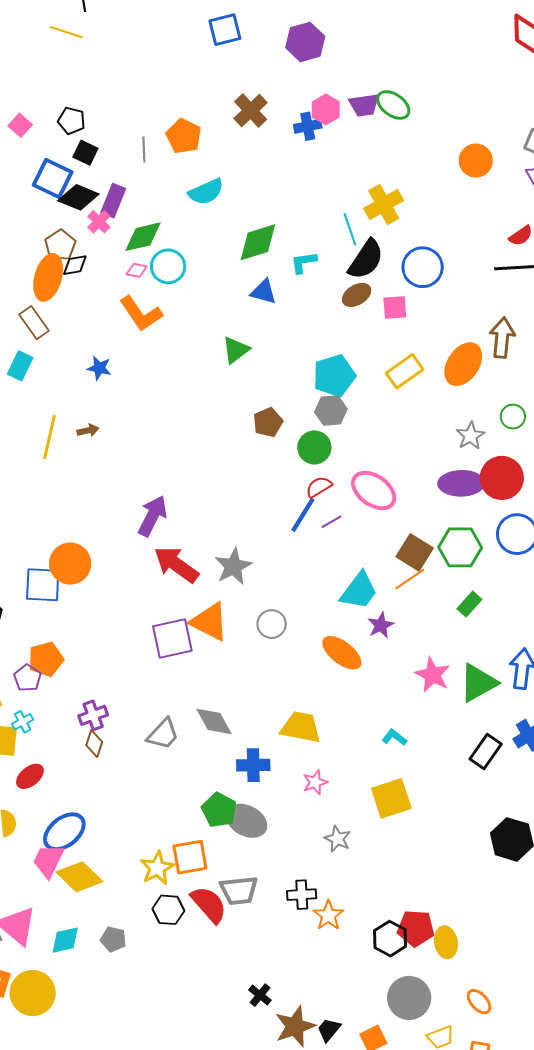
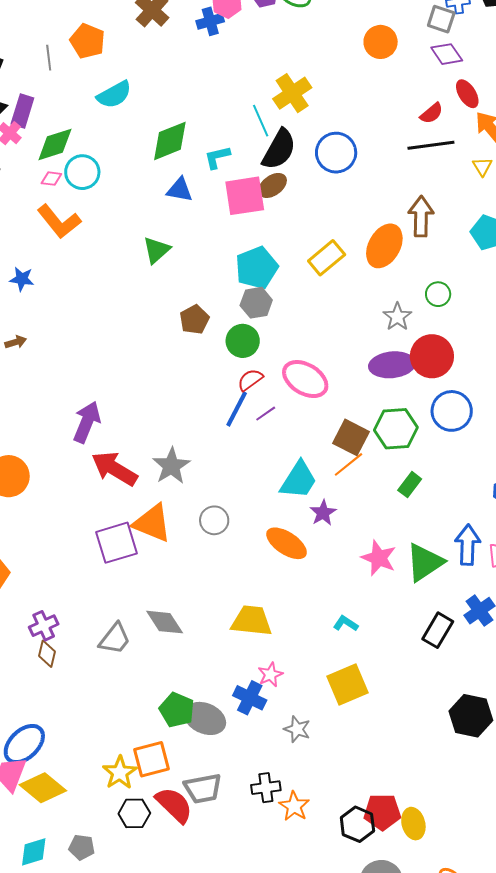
pink square: (395, 307) -> (245, 196), moved, size x1.6
blue cross: (253, 765) -> (250, 698), moved, turned 32

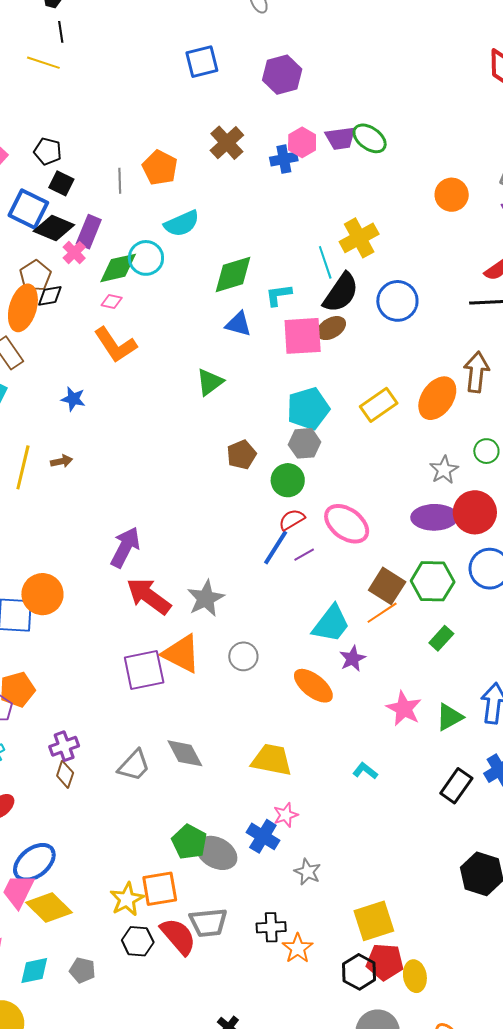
cyan circle: (82, 172) -> (146, 258), moved
green triangle: (425, 562) -> (449, 717), size x0.7
yellow square: (347, 684) -> (374, 921), moved

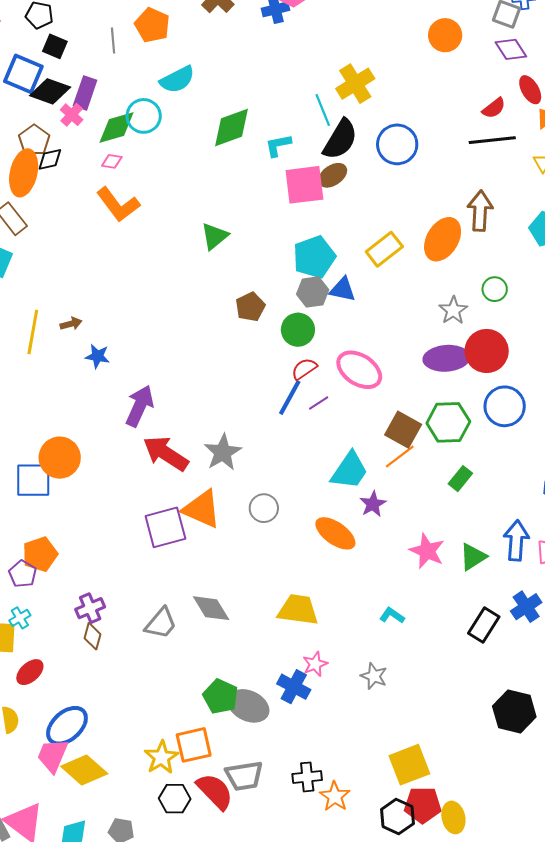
blue triangle: (238, 324) -> (343, 289), moved
blue star: (73, 399) -> (97, 356), moved
gray star: (307, 872) -> (374, 676), moved

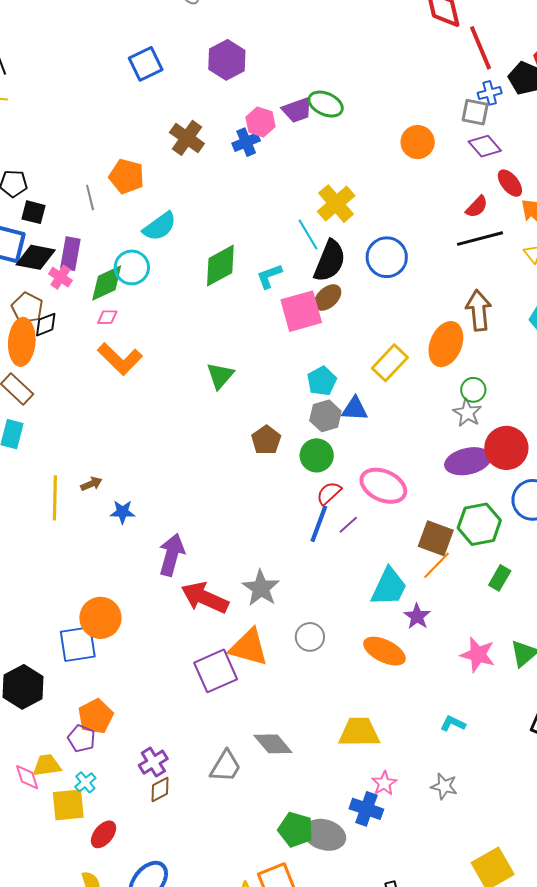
cyan pentagon: (314, 257) -> (322, 381), size x0.7
green circle: (495, 289) -> (473, 390), moved
brown diamond: (93, 636) -> (160, 789), turned 56

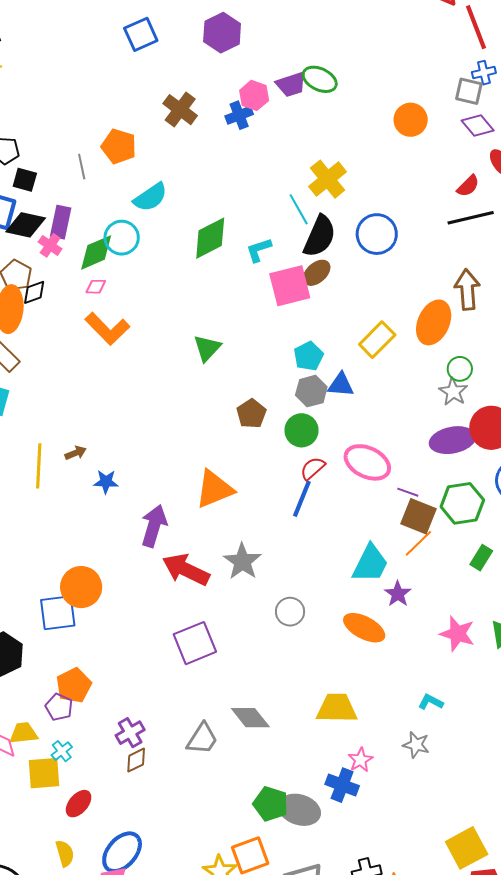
purple line: (348, 525) -> (408, 492), moved, turned 60
orange triangle: (249, 647) -> (214, 489), moved, turned -39
gray star: (444, 786) -> (416, 745), moved

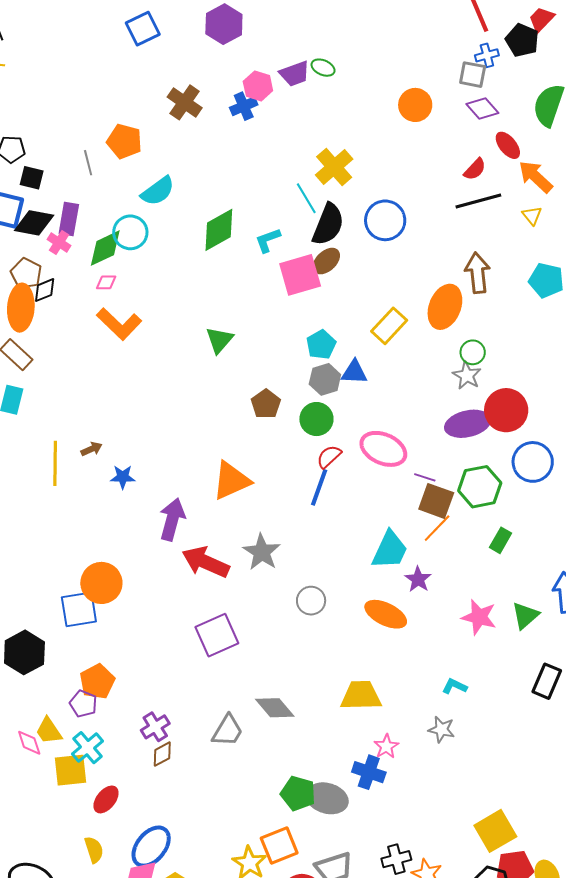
green ellipse: (320, 79) -> (323, 68), size x0.7
yellow trapezoid: (24, 733) -> (49, 731), turned -116
cyan cross: (62, 751) -> (87, 748), size x1.5

